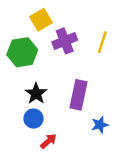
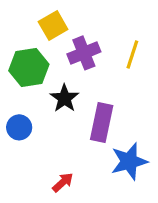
black star: (36, 94) -> (64, 98), moved
blue circle: (33, 119) -> (19, 127), moved
blue star: (100, 125) -> (129, 161), size x1.6

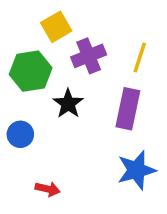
purple rectangle: (102, 123) -> (128, 109), moved
red arrow: (63, 182) -> (48, 189), moved, turned 55

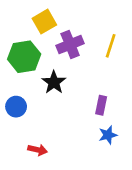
purple rectangle: (128, 109) -> (101, 105), moved, size x0.6
blue star: (136, 170) -> (108, 135), size x0.6

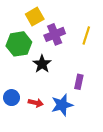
blue circle: (16, 107) -> (12, 98), moved
blue star: (108, 135) -> (62, 105), moved, size x1.5
red arrow: (38, 150) -> (36, 103), moved

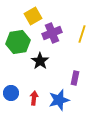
red arrow: (36, 103) -> (34, 98), turned -96

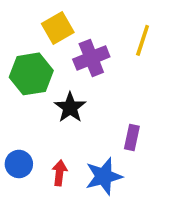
yellow line: (82, 34) -> (143, 40), moved

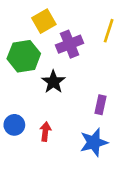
blue star: (104, 176) -> (94, 142), moved

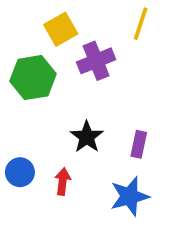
yellow line: (109, 31) -> (141, 24), moved
black star: (53, 82) -> (87, 137), moved

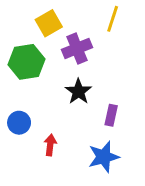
black star: (87, 137) -> (78, 92), moved
blue circle: (20, 172) -> (19, 123), moved

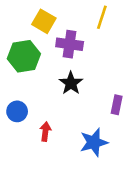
yellow square: (49, 23) -> (44, 21), turned -30
purple cross: (77, 48) -> (70, 44), turned 30
purple rectangle: (111, 115) -> (117, 105), moved

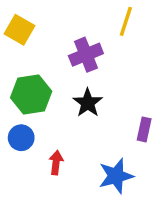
yellow square: (44, 21) -> (20, 30), moved
purple cross: (70, 44) -> (86, 55), turned -30
green hexagon: (24, 56) -> (31, 95), moved

